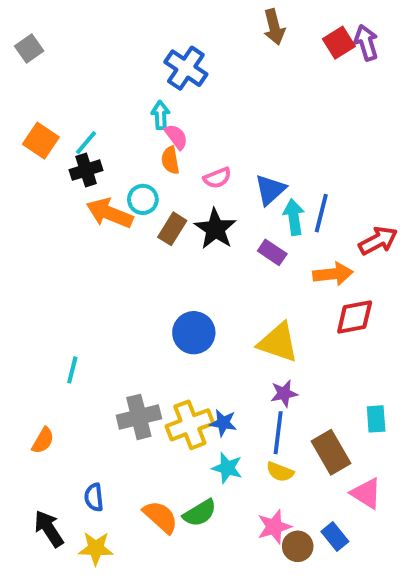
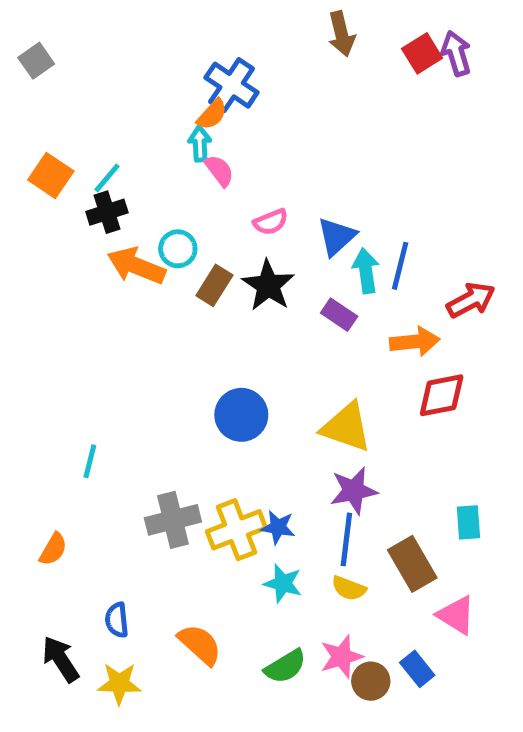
orange semicircle: (170, 160) -> (212, 114), moved, turned -128
purple star: (284, 393) -> (354, 491), size x1.4
green semicircle: (200, 513) -> (285, 666), moved

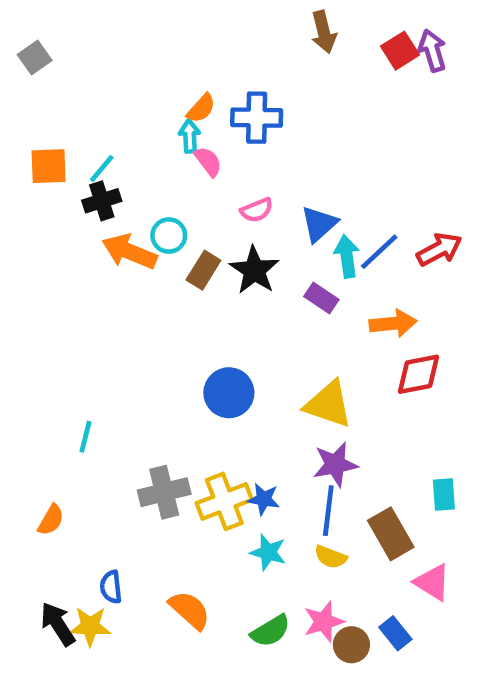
blue cross: (232, 85) -> (257, 118), moved, turned -33
orange square: (51, 175) -> (49, 166), turned -36
blue line: (400, 266) -> (379, 252), turned 33
red arrow: (471, 300) -> (439, 249), moved
yellow star: (119, 684) -> (90, 626), moved

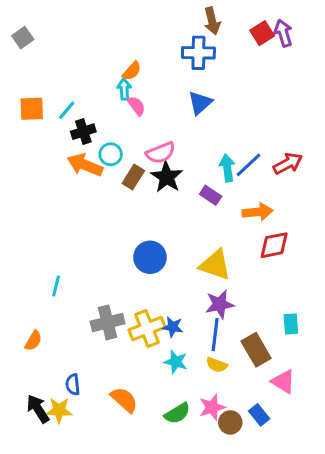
blue cross: (257, 118) -> (198, 53), moved
black cross: (102, 201) -> (83, 132), moved
pink semicircle: (257, 210) -> (161, 153), moved, size x1.4
blue triangle: (319, 224) -> (200, 103), moved

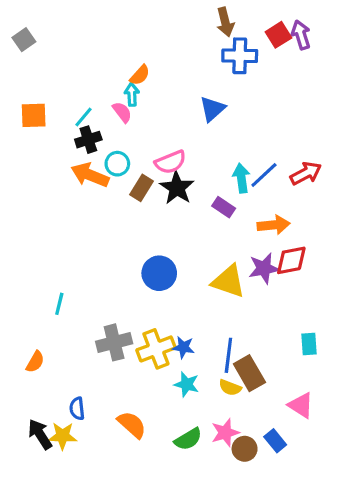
blue cross: (198, 53) -> (240, 56), moved
pink semicircle: (136, 106) -> (122, 112), moved
cyan line: (67, 110) -> (83, 117), moved
purple star: (220, 304) -> (264, 268), moved
brown rectangle: (256, 350) -> (249, 373), moved

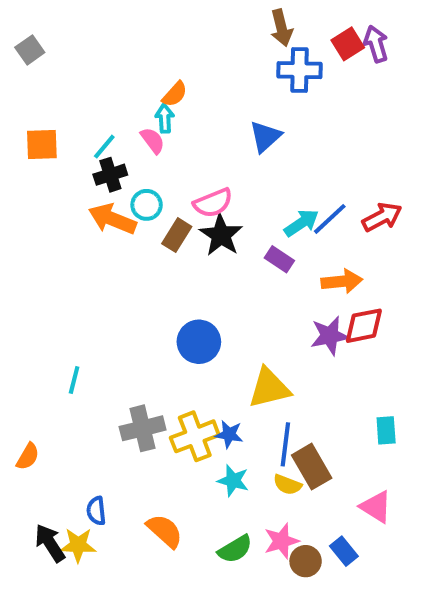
cyan arrow: (241, 178) -> (302, 223), turned 64
yellow triangle: (228, 281) -> (269, 388), moved, turned -33
orange semicircle: (35, 362) -> (28, 456), moved

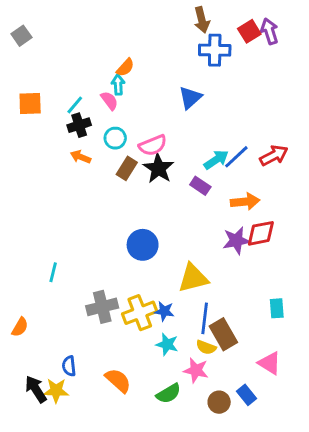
cyan circle: (147, 205) -> (115, 138), moved
orange arrow: (112, 219) -> (81, 157), size x0.6
pink star: (281, 541) -> (196, 370), moved, turned 30

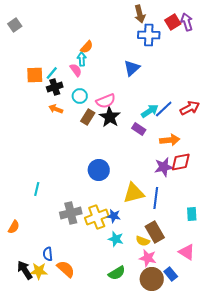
orange square: (30, 103) -> (35, 75), moved
blue line: (205, 318) -> (156, 198), moved
pink star: (196, 370) -> (148, 258), moved
orange semicircle: (118, 380) -> (66, 269), moved
brown circle: (219, 402) -> (152, 279), size x1.5

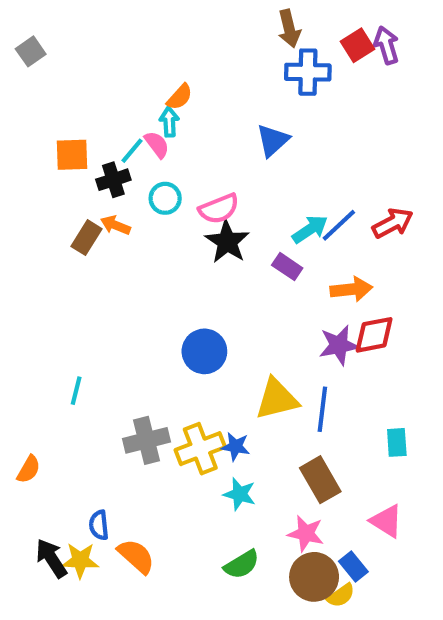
cyan line: (52, 73) -> (132, 151), moved
brown rectangle: (88, 117) -> (86, 238), moved
yellow semicircle: (143, 241) -> (341, 595), moved, turned -56

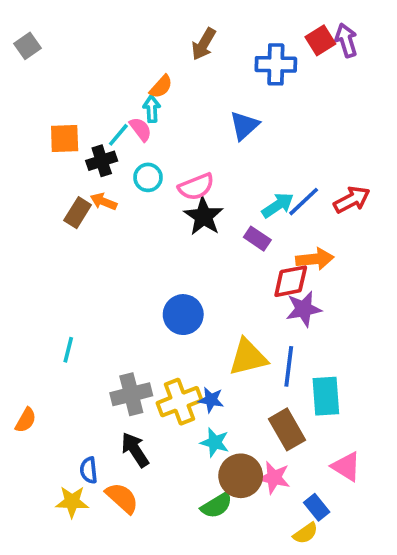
brown arrow: (289, 29) -> (204, 44), moved, turned 44
red diamond: (374, 335) -> (291, 281), moved
cyan rectangle: (397, 442) -> (326, 396), moved, size x1.5
black arrow: (51, 558) -> (135, 450), moved
brown circle: (314, 577) -> (241, 476), moved

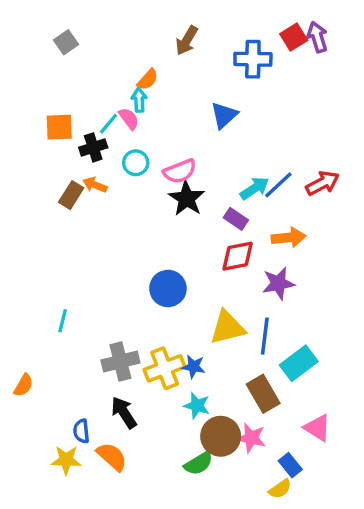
gray square: (28, 46) -> (66, 42), moved
red diamond: (291, 281) -> (238, 256), moved
cyan rectangle: (326, 396) -> (299, 363), turned 57

